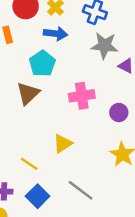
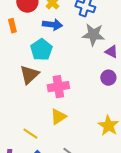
pink cross: (82, 96) -> (58, 87), moved
purple circle: (119, 112) -> (108, 78), moved

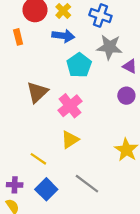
cyan pentagon: (41, 50) -> (79, 65), moved
pink cross: (58, 87) -> (70, 106), turned -30

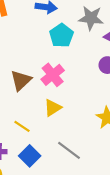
brown triangle: (37, 92) -> (21, 80), moved

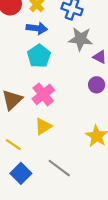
cyan pentagon: (61, 36) -> (39, 56), moved

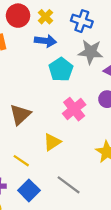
cyan pentagon: (39, 56) -> (61, 69), moved
pink cross: (43, 94) -> (74, 109), moved

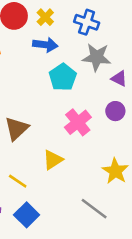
gray line: (69, 185) -> (94, 209), moved

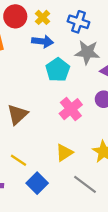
yellow triangle: (53, 160) -> (64, 153), moved
blue square: (27, 215) -> (37, 183), moved

